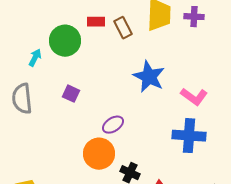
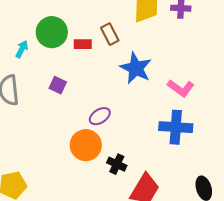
red rectangle: (96, 22) -> (83, 44), moved
brown rectangle: (123, 28) -> (110, 34), moved

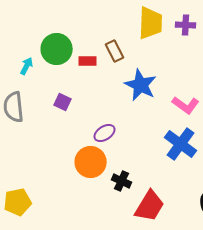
blue cross: (176, 127) -> (181, 144), turned 32

